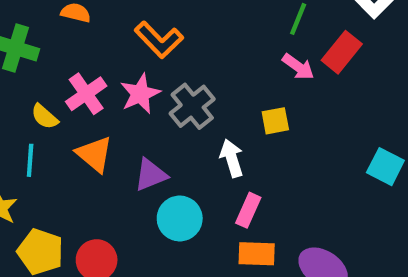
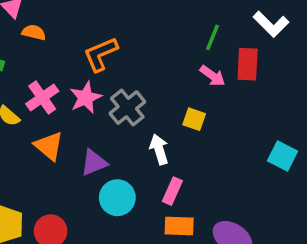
orange L-shape: (159, 40) -> (101, 54), turned 111
red rectangle: (342, 52) -> (248, 64), turned -36
yellow square: (275, 121) -> (194, 119), turned 30

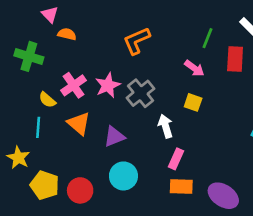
orange L-shape: (101, 54) -> (137, 41), moved
pink arrow: (212, 76) -> (194, 68), moved
cyan circle: (117, 198) -> (123, 176), moved

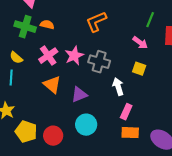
orange semicircle: (67, 34) -> (47, 25), moved
green cross: (29, 56) -> (25, 27), moved
gray cross: (141, 93) -> (99, 62), turned -35
yellow semicircle: (47, 100) -> (16, 58), moved
cyan line: (38, 127) -> (11, 78), moved

